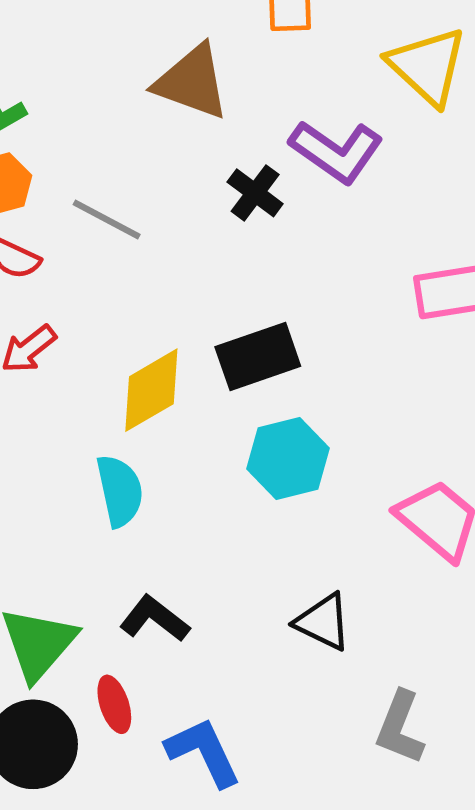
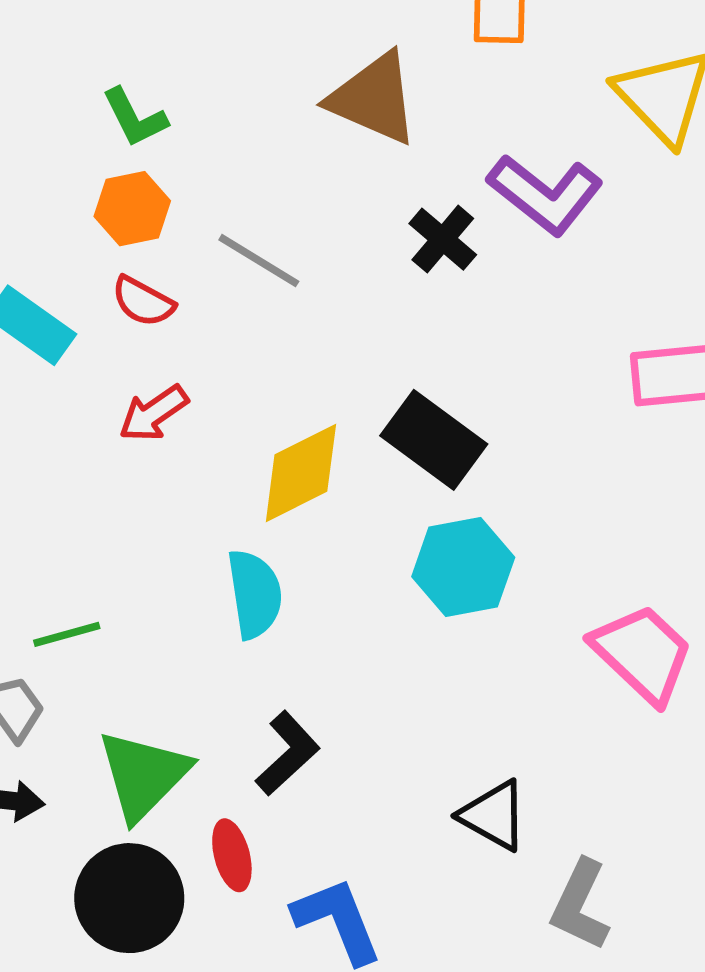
black rectangle: (258, 357) -> (434, 440), turned 52
black L-shape: (155, 619) -> (288, 753), turned 96
black triangle: (323, 622) -> (494, 815), moved

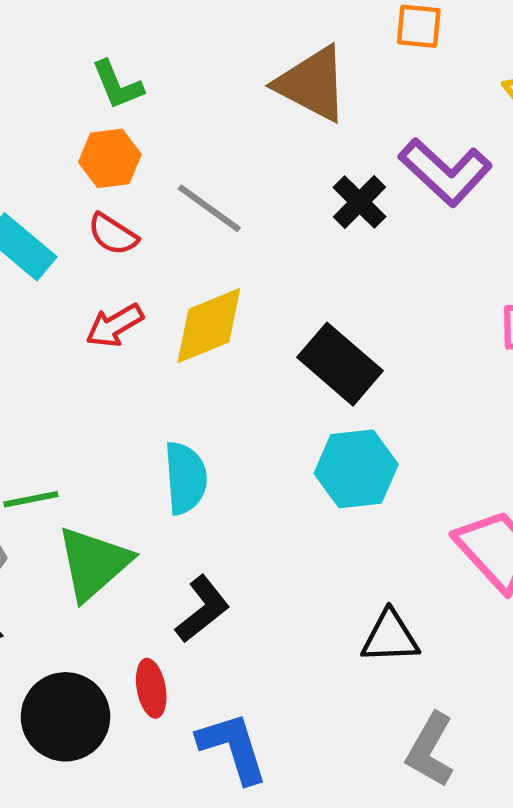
yellow diamond: (301, 473) -> (209, 326), moved
green triangle: (143, 775) -> (94, 563), moved
black triangle: (494, 815) -> (390, 637), moved, turned -36

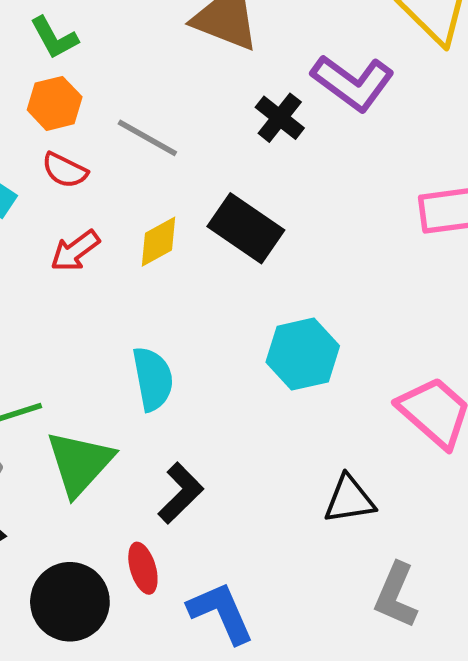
yellow diamond: (209, 326) -> (158, 242), size x0.7
black rectangle: (340, 364) -> (246, 228), moved

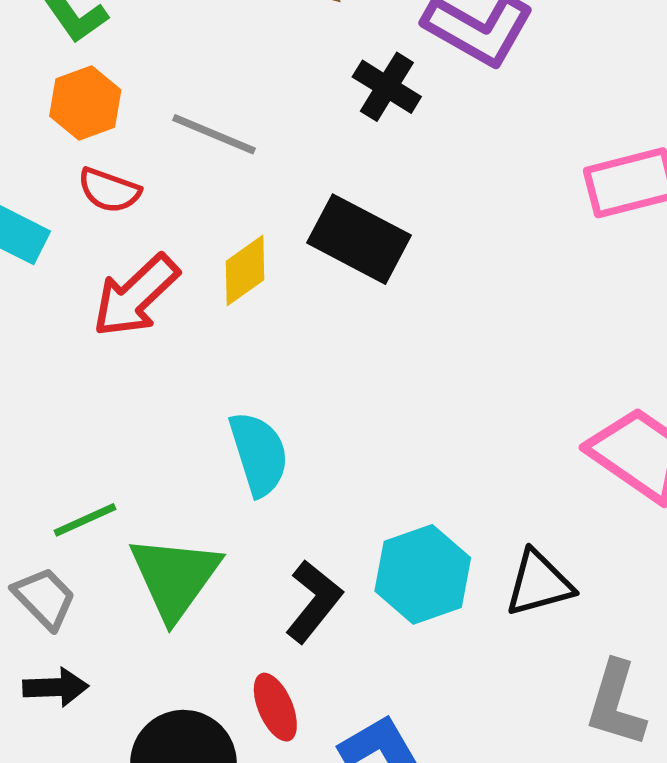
red arrow: (75, 251) -> (136, 296), size x1.4
cyan hexagon: (303, 354) -> (423, 574), moved

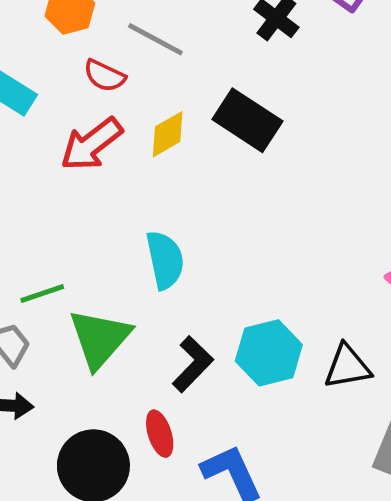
red semicircle: (109, 190) -> (104, 76), moved

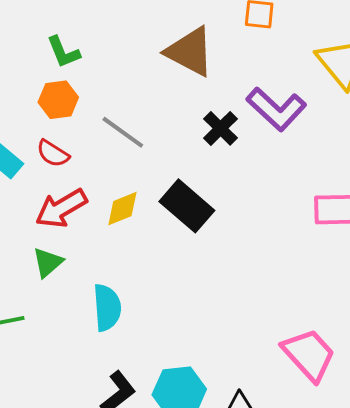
red semicircle: (104, 76) -> (53, 153), moved
green triangle: (100, 339) -> (48, 262), moved, size x0.6

